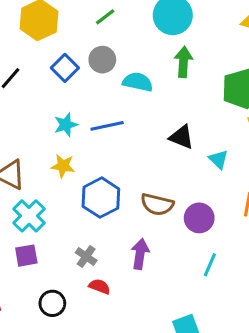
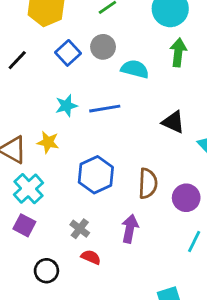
yellow star: (63, 166) -> (48, 142), moved
brown semicircle: (157, 204) -> (148, 183), turned -104
purple square: (26, 256) -> (24, 225), turned 35

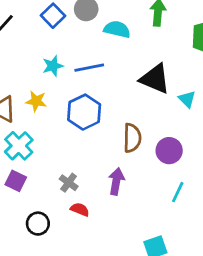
black triangle: (173, 122) -> (155, 79), size x1.4
blue hexagon: (96, 175) -> (84, 112), moved

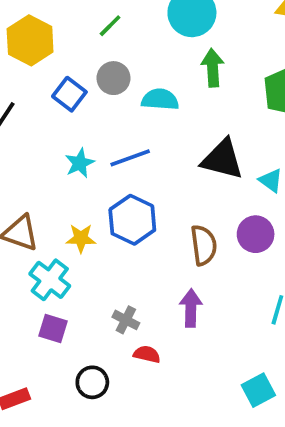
yellow star: (36, 101) -> (81, 238), moved
purple circle: (169, 151) -> (256, 234), moved

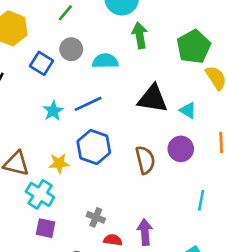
purple arrow: (191, 308) -> (145, 232), moved

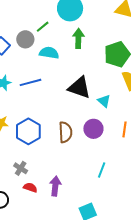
green line: (65, 13) -> (43, 27), moved
blue hexagon: (94, 147) -> (28, 131), moved

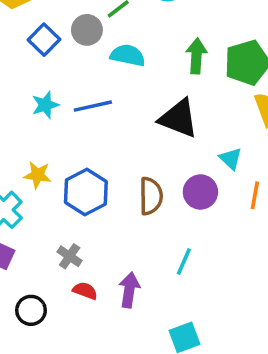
green arrow: (78, 38) -> (196, 56), moved
cyan triangle: (104, 101) -> (231, 159), moved
cyan line: (102, 170) -> (184, 262), moved

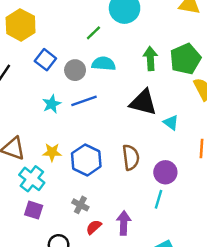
gray circle: (87, 30) -> (75, 70), moved
cyan triangle: (231, 159) -> (171, 122), moved
purple circle: (200, 192) -> (165, 172), moved
red semicircle: (85, 291) -> (94, 227), turned -56

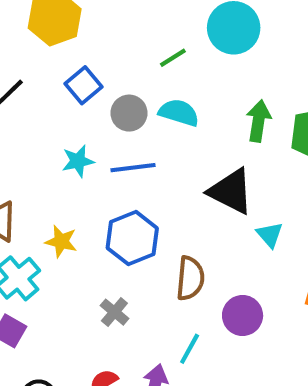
blue hexagon: (86, 160) -> (132, 238), moved
cyan line: (158, 199) -> (190, 349), moved
gray cross: (80, 205) -> (114, 312), moved

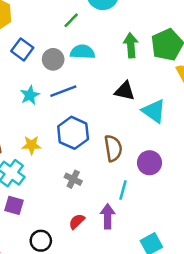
black triangle: (231, 191) -> (125, 91), size x0.7
cyan triangle: (270, 235) -> (154, 111), size x1.5

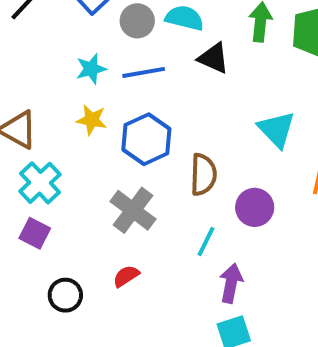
black triangle: (125, 91) -> (214, 58), moved
yellow star: (32, 145) -> (92, 120), moved
gray cross: (73, 179) -> (133, 210), size x1.6
purple arrow: (108, 216) -> (231, 283), moved

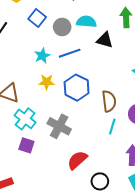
gray cross: (133, 210) -> (59, 126), moved
cyan line: (206, 241) -> (112, 127), moved
red semicircle: (126, 276) -> (77, 160), size x1.5
black circle: (65, 295) -> (100, 181), moved

